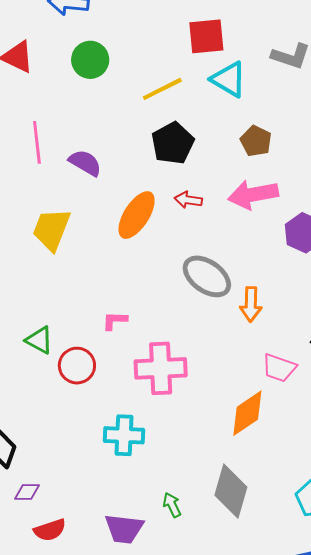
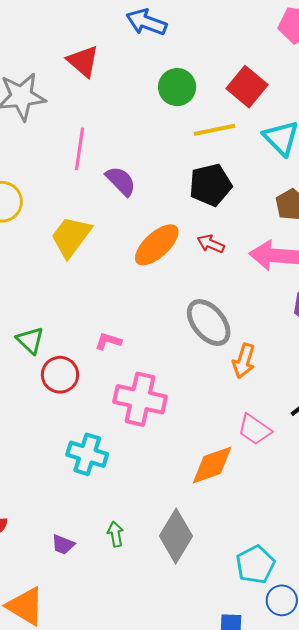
red square: (206, 36) -> (247, 87), moved, turned 30
green circle: (90, 60) -> (177, 87), moved
purple trapezoid: (124, 529) -> (63, 545), size x0.6

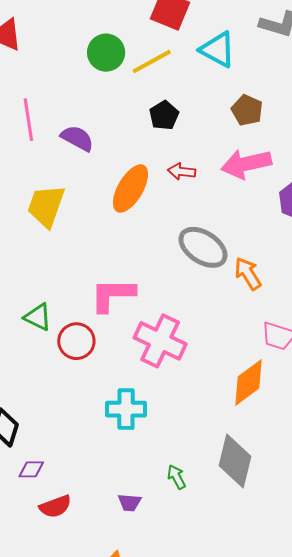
green circle: (177, 87) -> (106, 53), moved
black pentagon: (210, 185) -> (164, 115), size x0.7
pink L-shape: (108, 341) -> (113, 295), size x1.8
orange arrow: (244, 361) -> (248, 274), turned 148
pink cross: (140, 399) -> (160, 341), turned 30

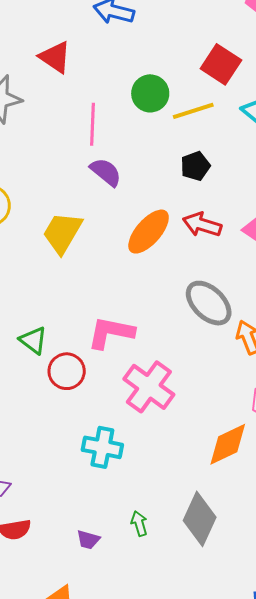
pink line: (28, 120) -> (92, 124), moved
red arrow: (182, 172) -> (202, 225), size x1.4

